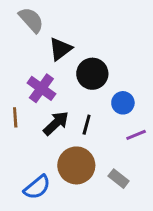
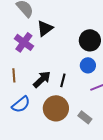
black circle: (92, 74) -> (90, 40), moved
purple cross: (41, 88) -> (24, 42), moved
blue semicircle: (37, 187) -> (21, 104), moved

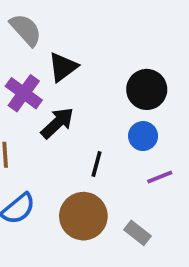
black arrow: (42, 79) -> (57, 123), moved

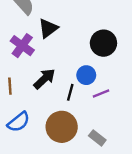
black arrow: (57, 123) -> (44, 79), moved
blue circle: (143, 136) -> (86, 75), moved
purple line: (160, 177) -> (101, 94), moved

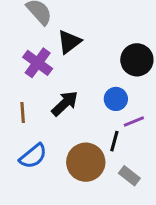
black line: (70, 92) -> (114, 141), moved

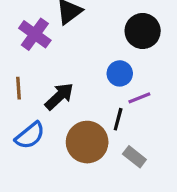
black arrow: (65, 103) -> (59, 96), moved

